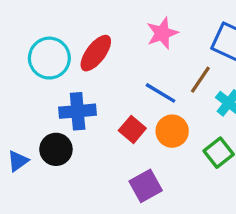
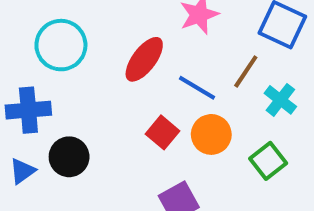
red ellipse: (96, 53) -> (144, 59), moved
blue cross: (78, 111) -> (28, 110), moved

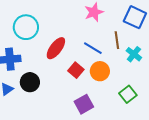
red ellipse: (144, 59) -> (56, 48), moved
brown line: (246, 71) -> (117, 40), turned -42
green square: (268, 161) -> (128, 94), moved

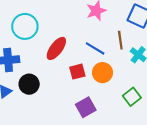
red square: (76, 70) -> (77, 72), turned 35

